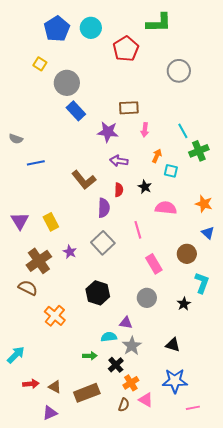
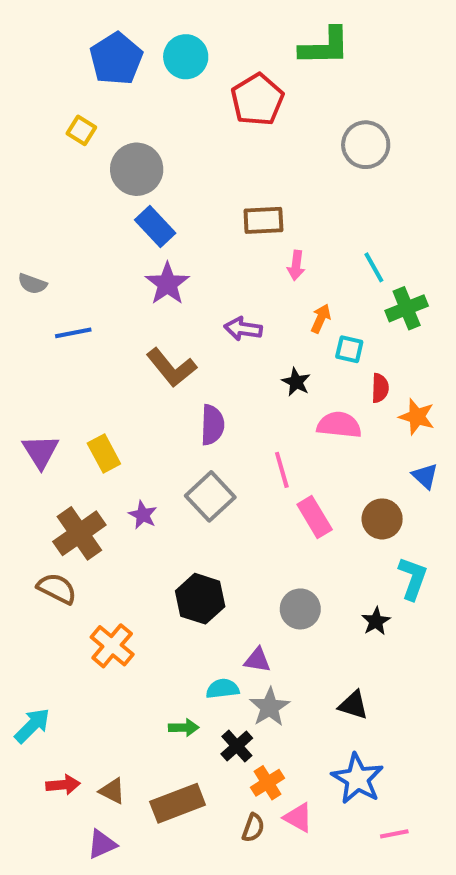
purple star: (108, 132) -> (167, 284), moved, turned 30
red semicircle: (119, 190) -> (380, 388), moved
pink rectangle: (154, 264) -> (315, 517), moved
blue star: (175, 381) -> (358, 779), turned 30

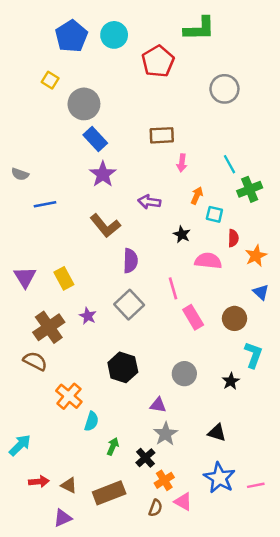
orange star: (417, 417) -> (256, 256), turned 30
cyan semicircle: (223, 689) -> (91, 421), moved, turned 114
green arrow: (184, 728) -> (113, 446), turned -66
pink line: (394, 834) -> (256, 485), moved

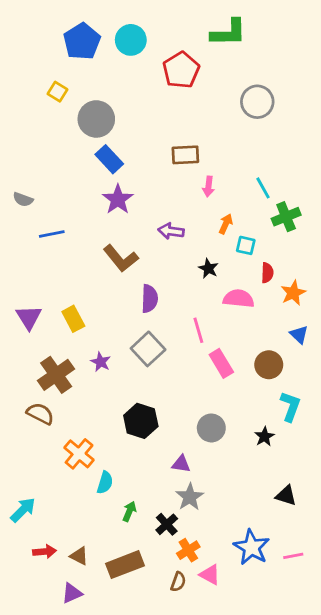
black triangle: (217, 433) -> (286, 496), moved

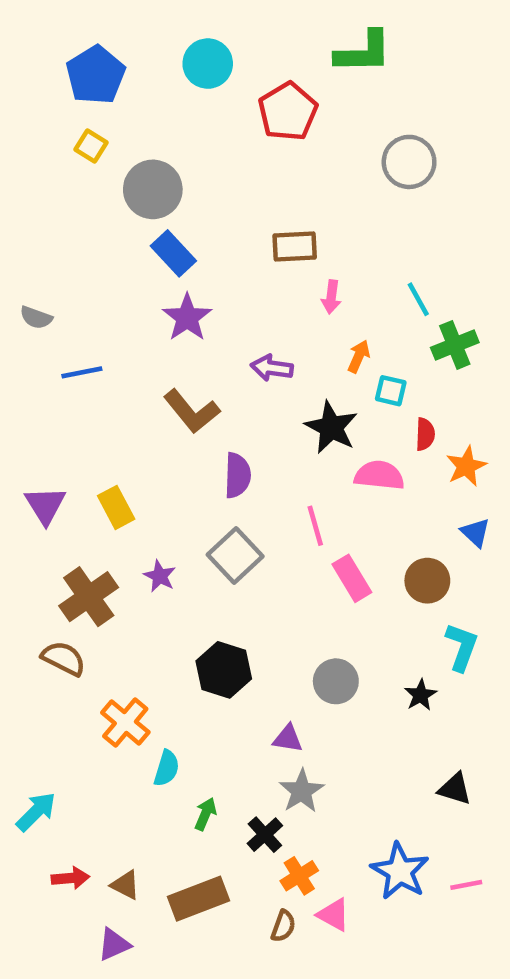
blue pentagon: (82, 41) -> (96, 75), moved
black star: (208, 268) -> (331, 427), size x1.6

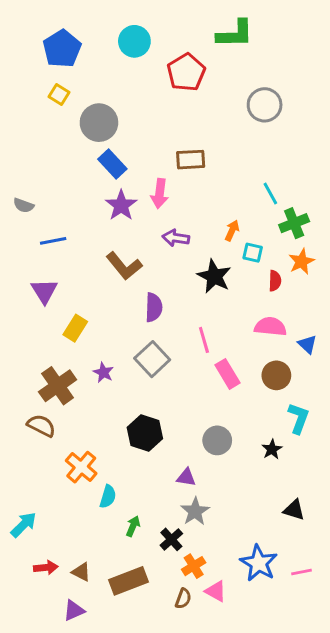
pink arrow: (331, 297) -> (160, 194), moved, size x1.4
orange star: (466, 466) -> (301, 262), moved
pink semicircle: (379, 475) -> (270, 327), moved
purple triangle: (45, 505) -> (44, 291), moved
yellow rectangle: (116, 507) -> (75, 328), turned 60

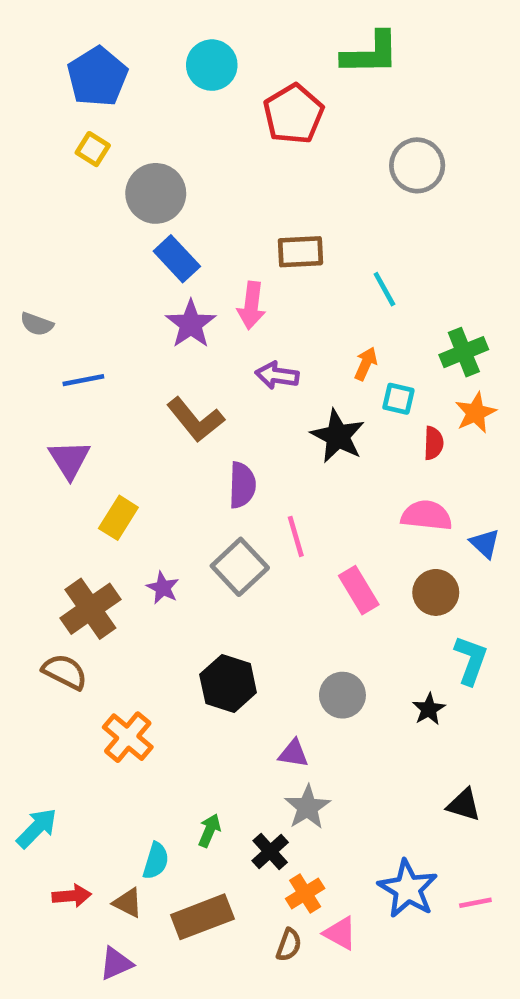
cyan line: (270, 194) -> (384, 289), moved
pink line: (204, 340) -> (296, 536), moved
cyan semicircle: (108, 497) -> (156, 861), moved

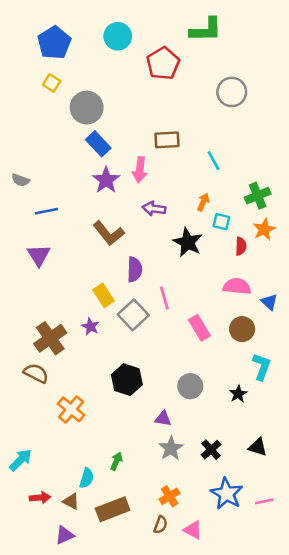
yellow rectangle: (118, 518) -> (103, 295), moved, turned -65
black cross: (270, 851) -> (211, 450), moved
pink triangle: (340, 933) -> (193, 530), moved

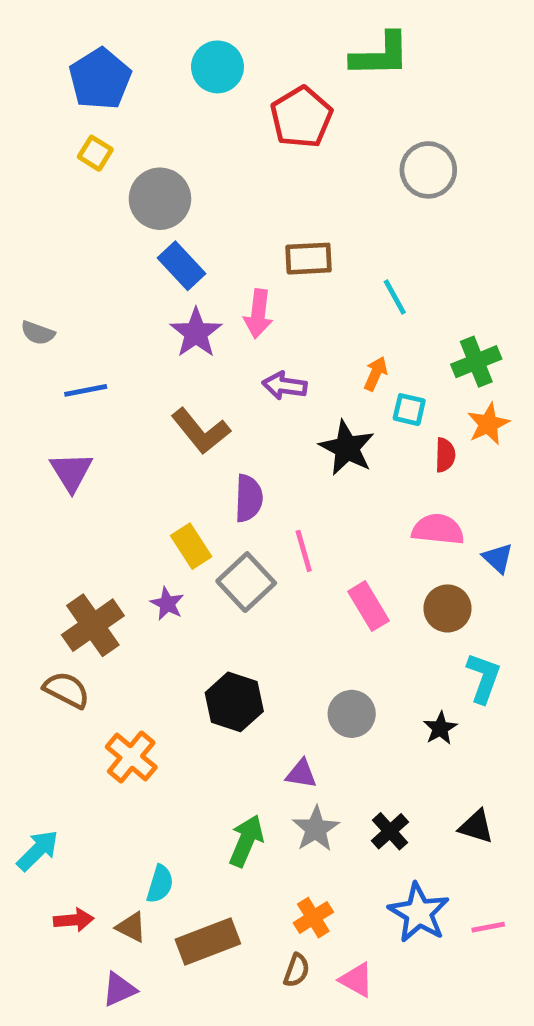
green arrow: (116, 461) -> (246, 841), moved, size x1.5

